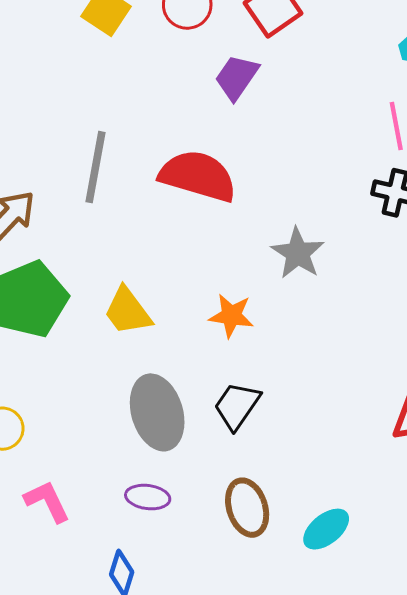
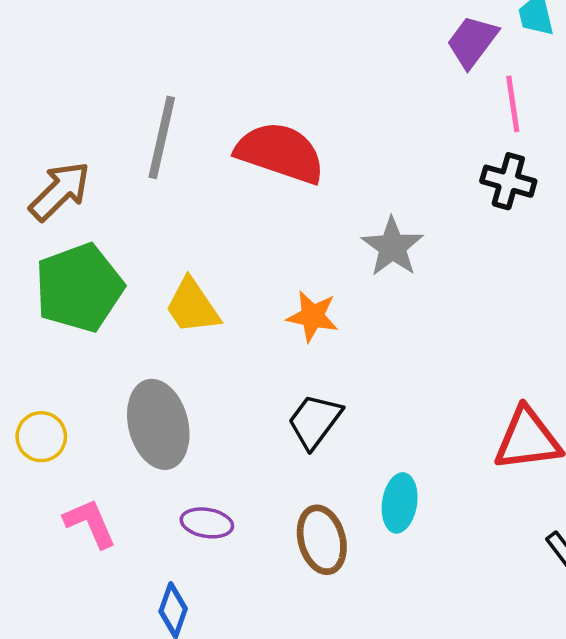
purple trapezoid: (237, 77) -> (472, 42), moved
gray ellipse: (157, 412) -> (158, 424), moved
cyan ellipse: (326, 529) -> (400, 503), moved, turned -45

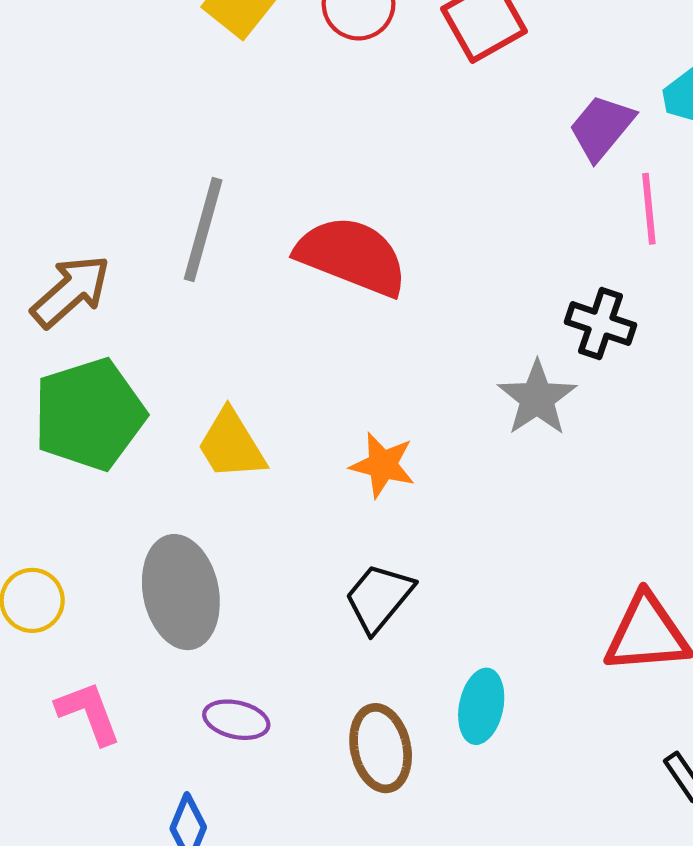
black cross: (508, 181) -> (600, 324), moved
gray star: (392, 247) -> (537, 398), moved

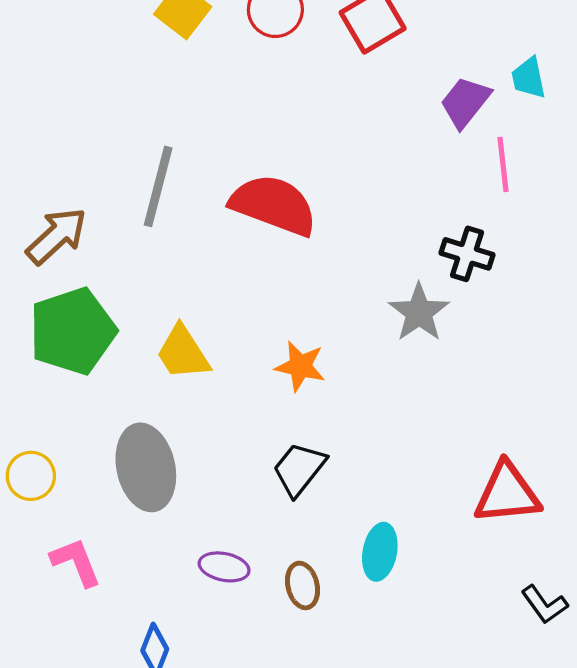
purple ellipse: (236, 720) -> (224, 567), moved
brown ellipse: (381, 748) -> (303, 585), size x0.7

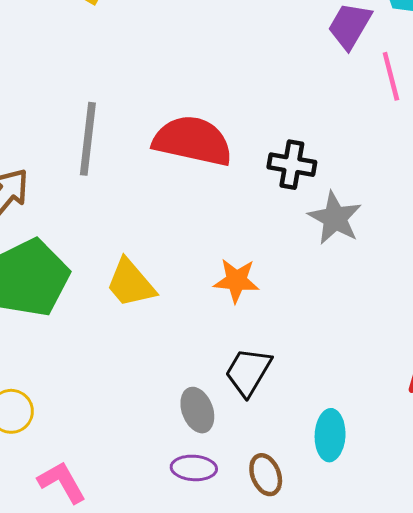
black cross: (467, 254) -> (292, 165), moved
gray ellipse: (146, 467) -> (197, 410), moved, size x0.6

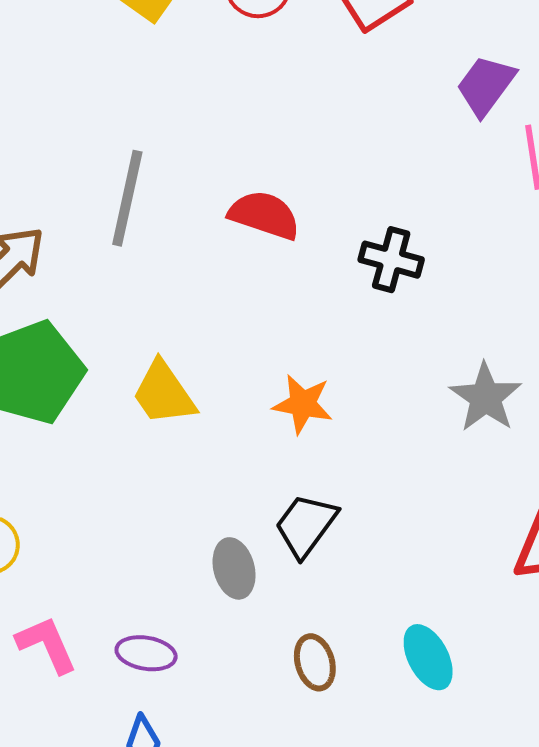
red semicircle: (193, 141) -> (264, 215), size x0.7
gray star: (335, 218) -> (486, 397), moved
cyan ellipse: (330, 435) -> (428, 657), moved, turned -36
purple ellipse: (194, 468) -> (146, 653), moved

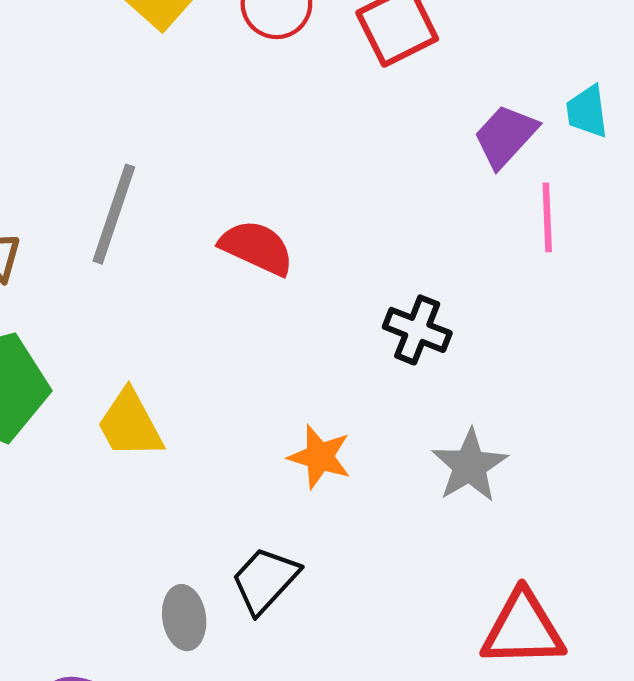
black cross: (391, 260) -> (417, 330), moved
orange star: (303, 404) -> (320, 457), moved

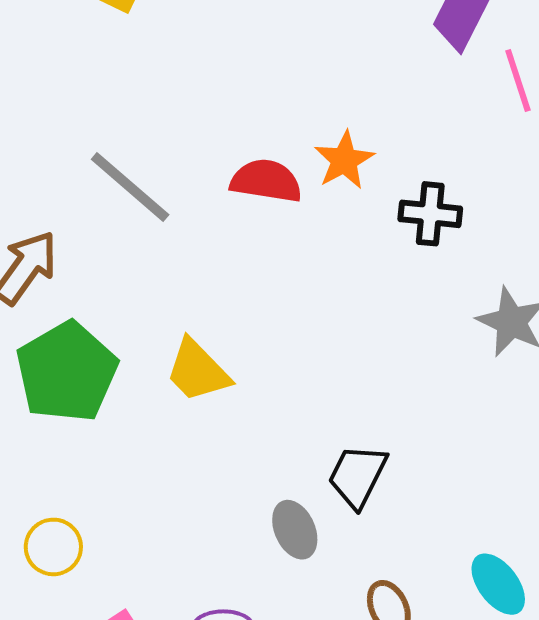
gray line: (114, 214) -> (130, 187), turned -52
orange star: (320, 457) -> (344, 160), moved, turned -30

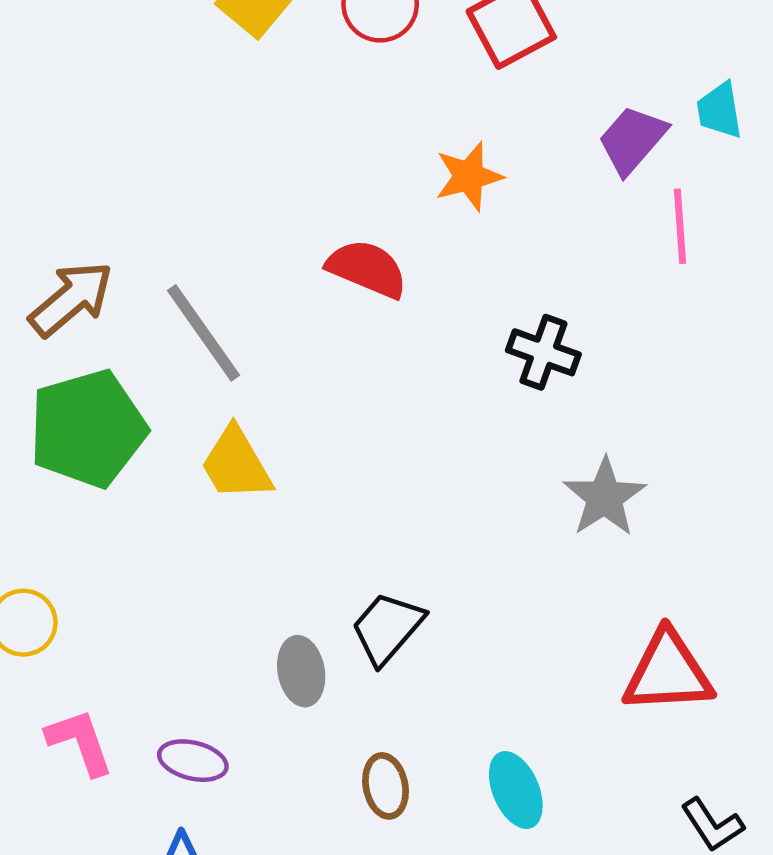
orange star: (344, 160) -> (469, 176), moved
gray line: (130, 187) -> (204, 333), moved

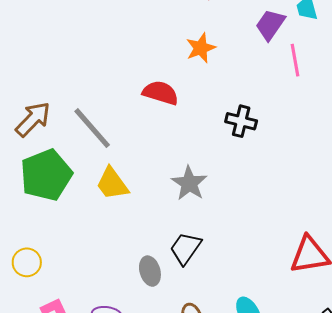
gray star: (605, 497) -> (189, 183), moved

